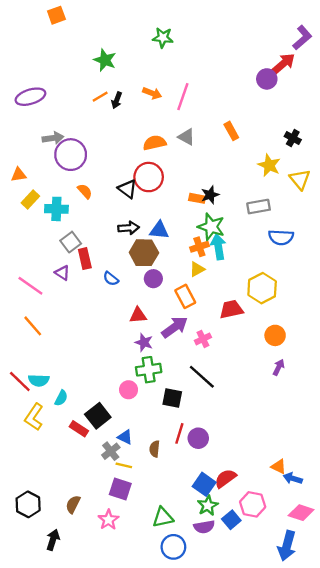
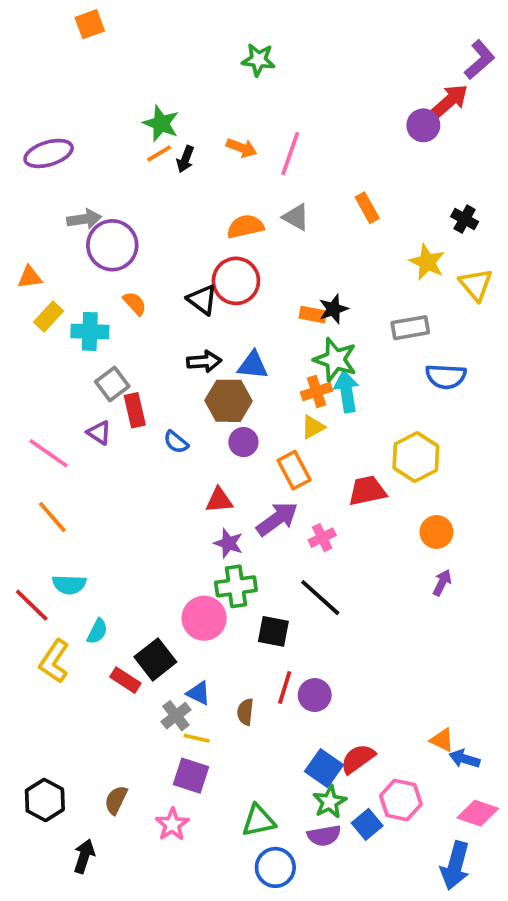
green star: (105, 60) -> (161, 123), moved
cyan semicircle: (39, 380) -> (69, 584), moved
pink circle: (129, 390) -> (204, 618), size x1.5

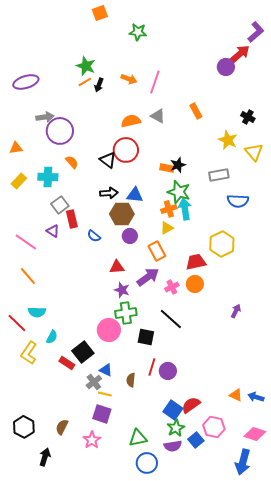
orange square: (90, 24) -> (100, 13), moved
yellow rectangle: (49, 316) -> (19, 181), moved
orange circle: (436, 532) -> (195, 284), moved
blue arrow: (465, 759) -> (256, 397), moved

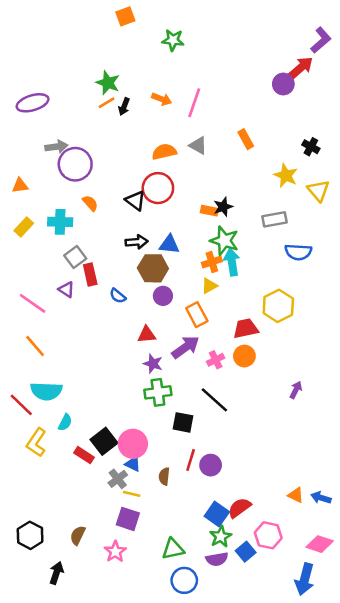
cyan semicircle: (37, 312) -> (46, 391), size x1.4
pink circle: (109, 330) -> (133, 444), moved

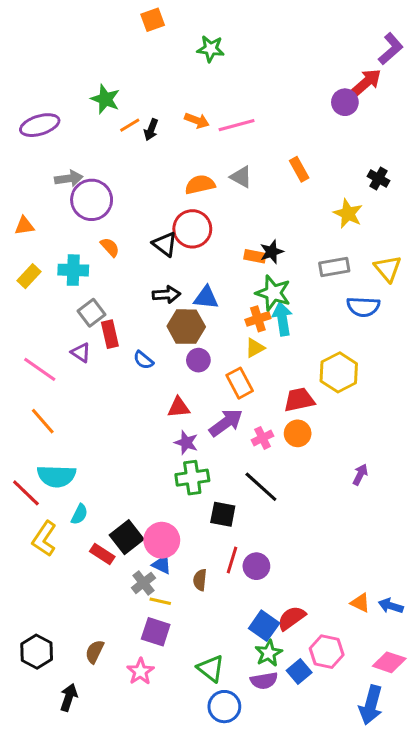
green star: (108, 83) -> (105, 99), moved
pink line: (194, 103) -> (237, 125), turned 56
yellow triangle: (318, 191) -> (388, 269), moved
green triangle: (173, 549) -> (211, 668), turned 50

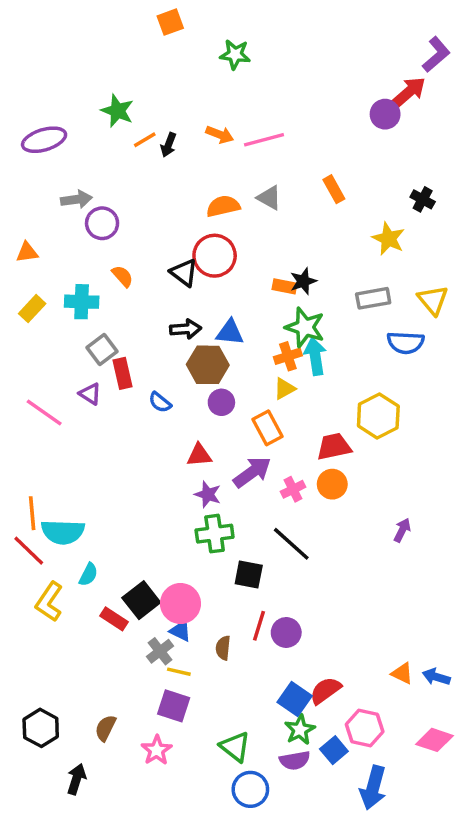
purple circle: (92, 200) -> (102, 223), size x0.7
orange line: (43, 421) -> (32, 513), moved, turned 36
blue arrow: (371, 705) -> (373, 788), moved

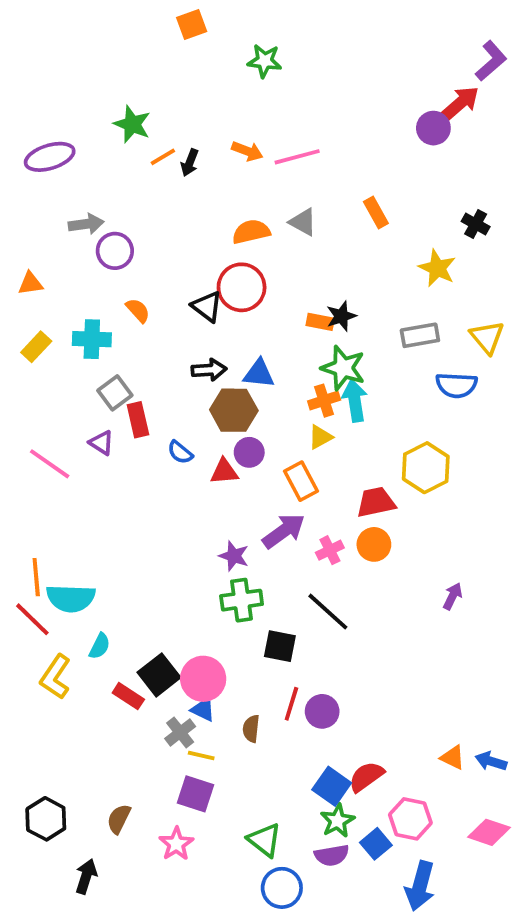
red triangle: (199, 455) -> (224, 472), moved

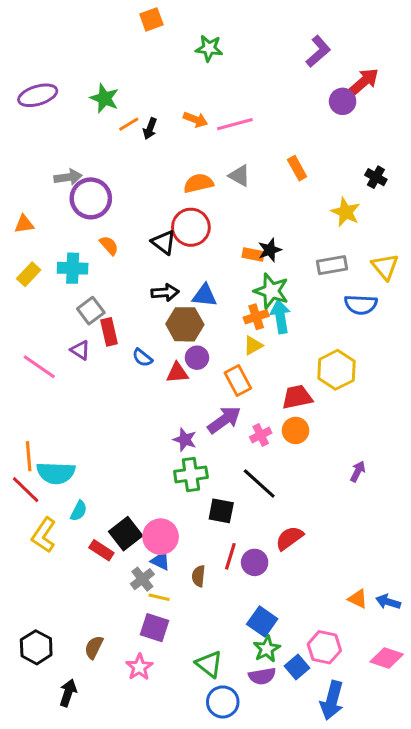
purple L-shape: (491, 61) -> (318, 51), moved
purple ellipse: (50, 157) -> (38, 95), moved
purple circle: (115, 251) -> (91, 198), size x1.4
red semicircle: (366, 777) -> (289, 538), moved

